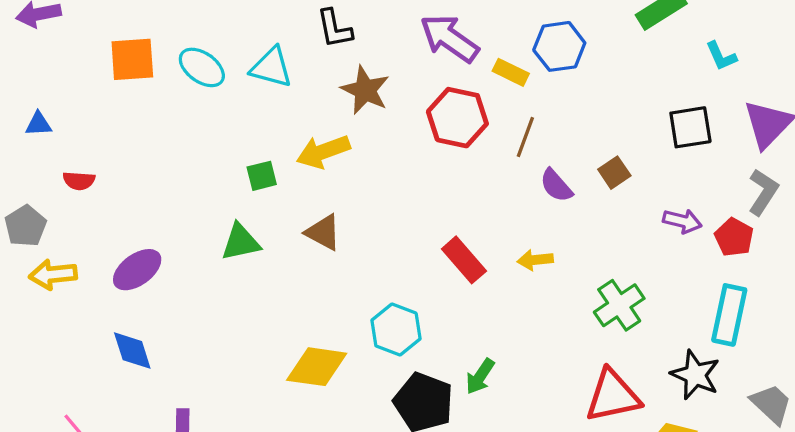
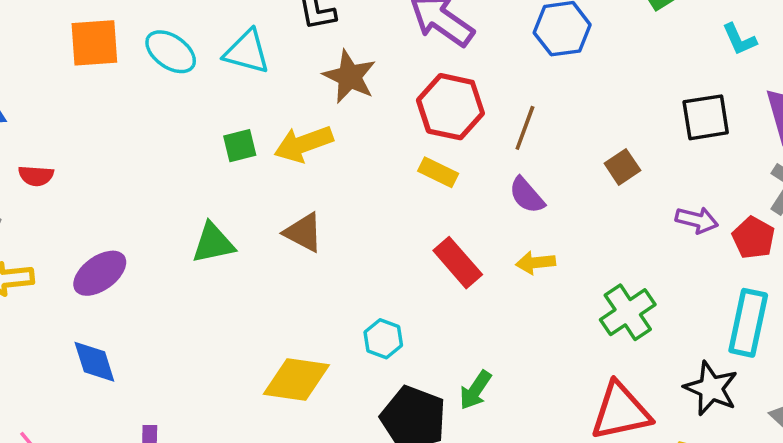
yellow rectangle: (511, 72) -> (438, 172), moved
green square: (262, 176) -> (240, 146), moved
purple semicircle: (556, 186) -> (527, 195), moved
cyan hexagon: (396, 329) -> (383, 339), size x0.7

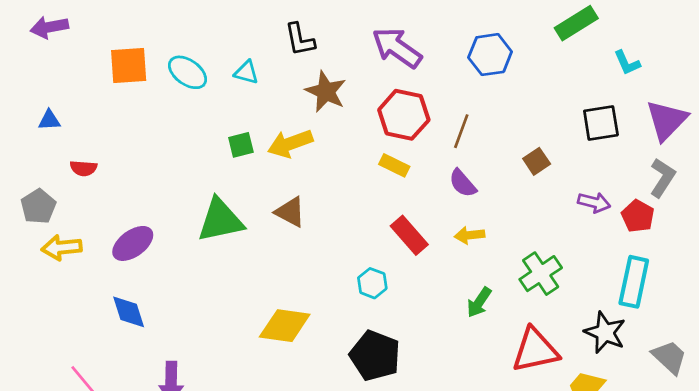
cyan triangle: (247, 52) -> (246, 72), size x0.7
green triangle: (213, 243) -> (220, 220), size x1.4
cyan hexagon: (383, 339) -> (372, 283), moved
green arrow: (475, 390) -> (479, 302), moved

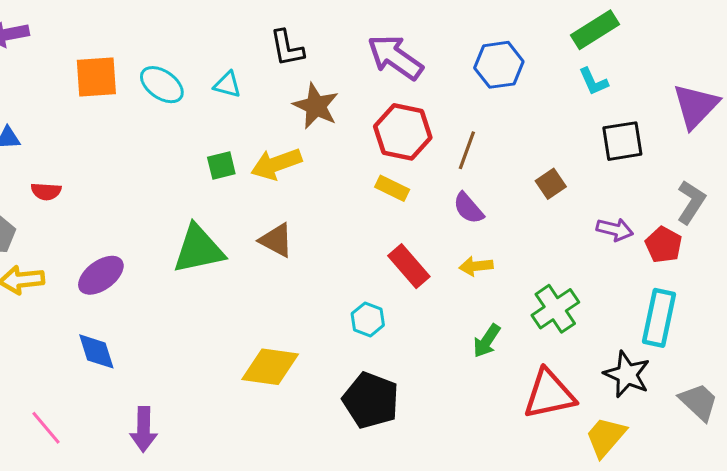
cyan L-shape: (627, 63) -> (593, 82), moved
purple triangle: (667, 120) -> (696, 106), moved

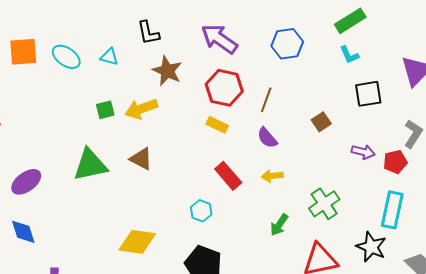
red pentagon: (664, 245) -> (395, 162), turned 30

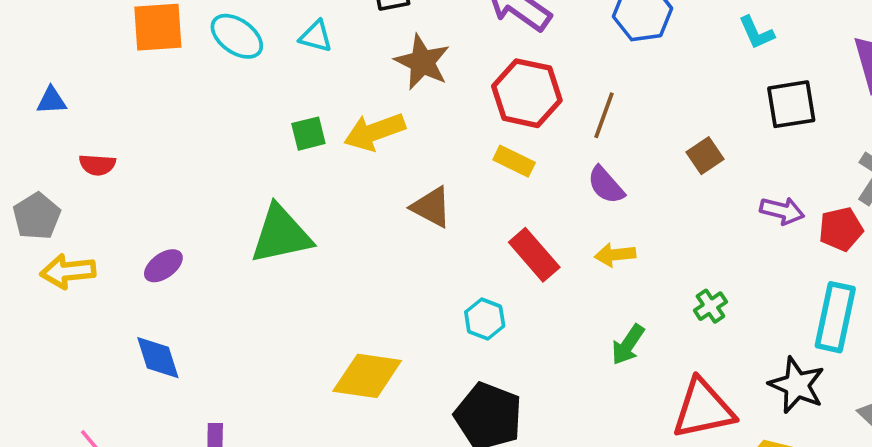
brown triangle: (141, 159) -> (431, 207), moved
purple ellipse: (26, 182) -> (163, 266), size x0.7
green cross: (324, 204) -> (710, 306), size x0.6

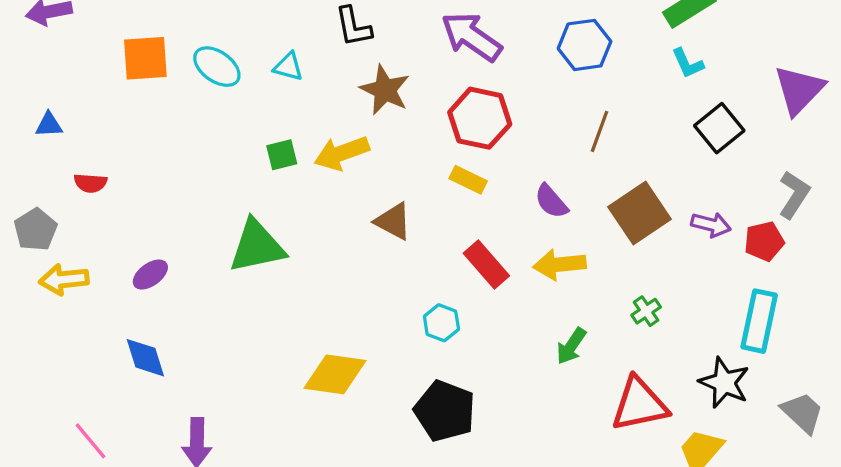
black square: (791, 104) -> (719, 128), turned -30
brown line: (604, 115) -> (599, 131), moved
brown square: (705, 156) -> (639, 213), moved, size x1.8
yellow arrow: (615, 255) -> (560, 265), size x1.4

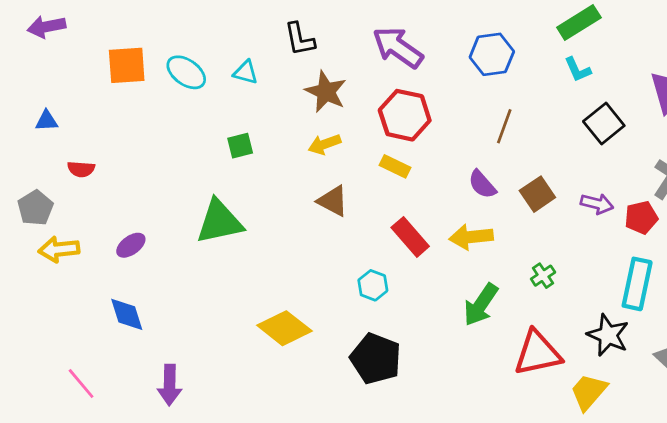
yellow arrow: (342, 153) -> (324, 144), moved, size x0.7
purple semicircle: (551, 201) -> (482, 184), moved
brown square: (639, 213) -> (537, 194), size x0.7
green arrow: (571, 346) -> (481, 305), size x1.4
yellow diamond: (335, 374) -> (284, 328), turned 30

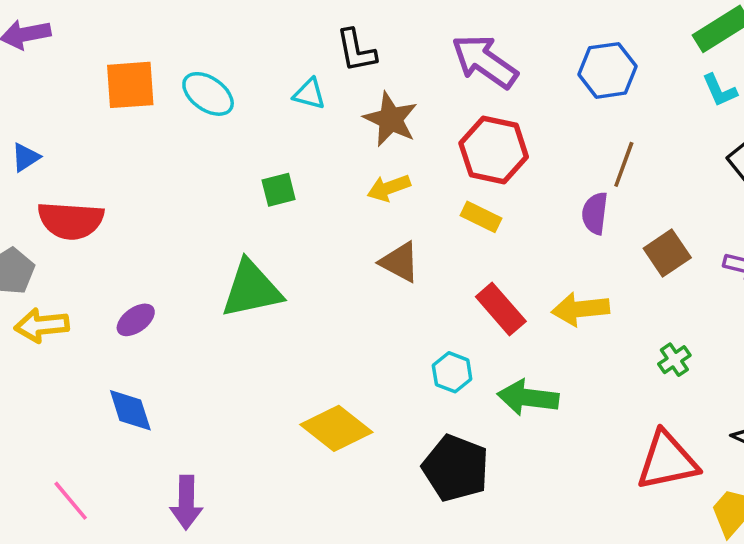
cyan triangle: (246, 72) -> (309, 94), moved
blue triangle: (47, 121) -> (25, 157), turned -30
red semicircle: (81, 169) -> (71, 220), size x1.8
purple semicircle: (482, 184) -> (595, 213), moved, turned 48
green arrow: (481, 305) -> (528, 398), moved, turned 63

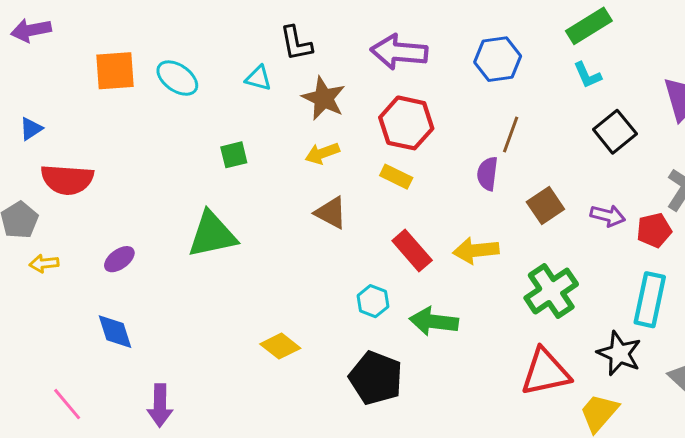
purple arrow: (485, 61) -> (399, 52), turned -30
yellow arrow: (42, 325) -> (44, 264), size x0.7
green cross: (674, 360) -> (551, 291), size x2.0
yellow diamond: (336, 428) -> (280, 346), size x0.7

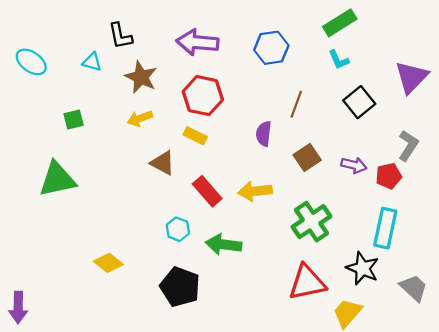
brown line: (511, 135) -> (296, 104), moved
brown triangle: (331, 213) -> (163, 163), moved

